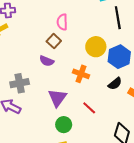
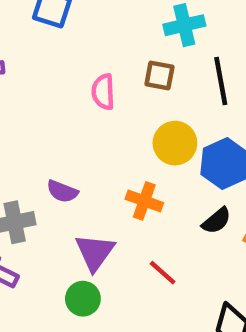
brown square: (54, 41) -> (159, 76), moved, turned -32
purple semicircle: (47, 61) -> (62, 191), moved
green circle: (64, 125) -> (83, 299), moved

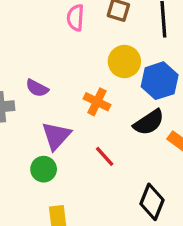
black semicircle: (216, 221) -> (149, 122), size x1.4

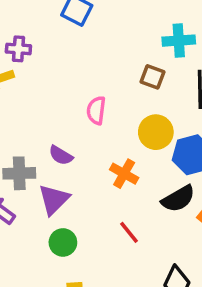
pink semicircle: (75, 18) -> (96, 110), moved
purple triangle: (56, 136) -> (54, 199), moved

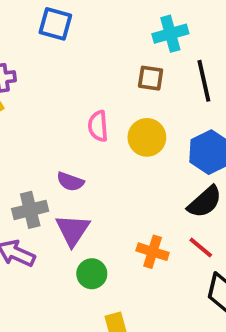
yellow circle: (156, 132) -> (147, 137), moved
orange cross: (124, 174) -> (153, 252), moved
red line: (129, 232) -> (201, 248), moved

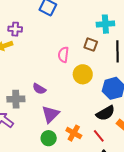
pink semicircle: (98, 126) -> (63, 55), moved
purple triangle: (73, 230) -> (50, 114), moved
green circle: (92, 274) -> (49, 138), moved

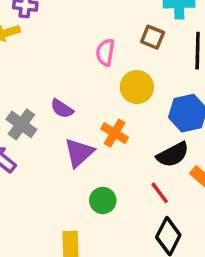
gray cross: (16, 99) -> (21, 124), turned 36
orange cross: (74, 133) -> (115, 133), moved
green circle: (49, 138) -> (103, 200), moved

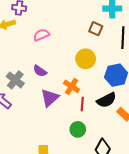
pink semicircle: (105, 52) -> (41, 35), moved, turned 56
red line: (160, 193) -> (82, 104), moved, turned 40
green circle: (103, 200) -> (78, 129), moved

